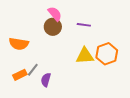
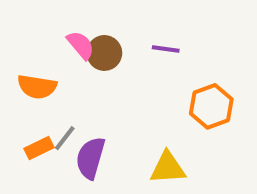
pink semicircle: (55, 14) -> (81, 45), moved
yellow triangle: (85, 56) -> (168, 168), moved
purple semicircle: (46, 80) -> (90, 158), size x1.5

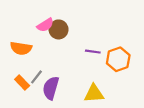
pink semicircle: (81, 45) -> (45, 25), turned 98
purple line: (166, 49) -> (93, 52), moved
orange rectangle: (39, 148) -> (22, 82), turned 72

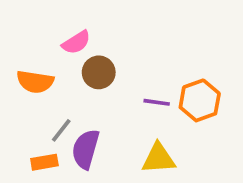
brown circle: (59, 29) -> (99, 72), moved
purple line: (93, 52) -> (157, 102), moved
orange rectangle: (22, 82) -> (44, 162), moved, turned -56

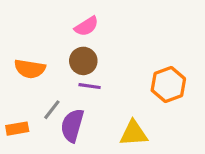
pink semicircle: (76, 42) -> (86, 26), moved
purple line: (157, 102) -> (90, 86), moved
orange rectangle: (44, 162) -> (17, 129), moved

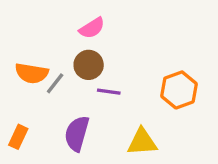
purple line: (90, 86) -> (109, 92), moved
gray line: (52, 110) -> (55, 83), moved
orange rectangle: (17, 129) -> (18, 137), turned -55

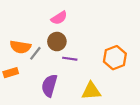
orange rectangle: (18, 137) -> (11, 73), moved, turned 48

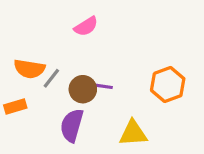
brown circle: (57, 42) -> (83, 89), moved

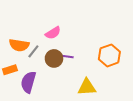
pink semicircle: (86, 26) -> (53, 33), moved
purple semicircle: (72, 125) -> (28, 82), moved

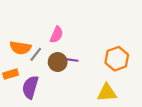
pink semicircle: (53, 33) -> (57, 35), turned -35
yellow triangle: (87, 87) -> (107, 93), moved

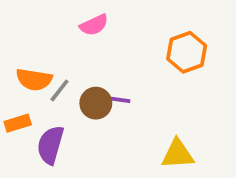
pink semicircle: (57, 35) -> (94, 25), moved, turned 42
orange hexagon: (117, 59) -> (187, 52), moved

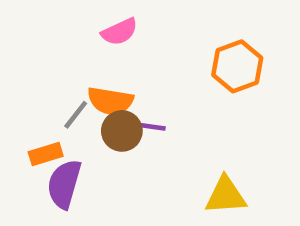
orange semicircle: (34, 79) -> (110, 101), moved
orange rectangle: (18, 123) -> (46, 154), moved

